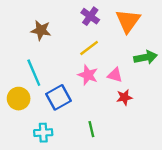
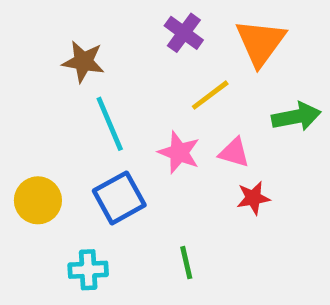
yellow line: (89, 48) -> (210, 95), moved
cyan line: (34, 73) -> (110, 124), moved

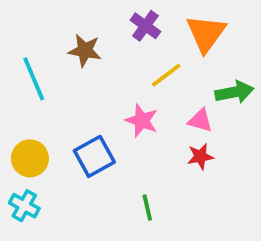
brown star: (83, 62) -> (85, 50), moved
cyan line: (110, 124) -> (34, 79), moved
pink triangle: (234, 152) -> (200, 120), moved
cyan cross: (88, 270) -> (24, 206), moved, turned 32

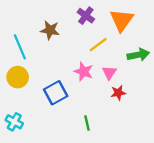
pink triangle: (200, 120) -> (109, 73), moved, turned 48
yellow circle: (30, 158) -> (18, 77), moved

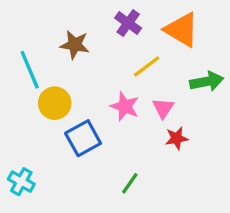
orange triangle: (122, 20) -> (182, 30), turned -35
yellow circle: (18, 77) -> (55, 103), moved
green line: (87, 123) -> (130, 183), turned 48

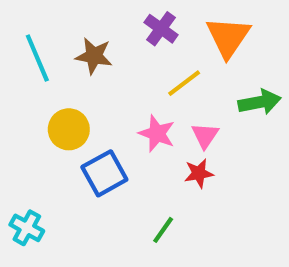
orange triangle: (182, 30) -> (228, 37), turned 33
cyan line: (30, 70) -> (37, 58), moved
red star: (177, 138) -> (199, 173), moved

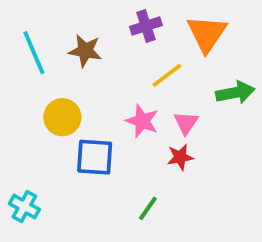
purple cross: (161, 29) -> (146, 26), turned 36
blue square: (104, 173) -> (95, 157), turned 33

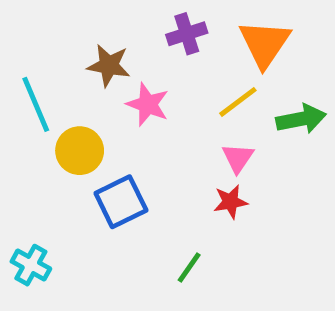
cyan line: (34, 53) -> (36, 104), moved
yellow line: (167, 75) -> (238, 102), moved
pink star: (142, 121) -> (148, 104), moved
blue square: (95, 157) -> (121, 202), turned -30

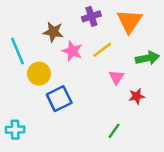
yellow line: (238, 102) -> (102, 50), moved
red star: (230, 202) -> (137, 96), moved
cyan cross: (31, 265) -> (15, 130), turned -30
green line: (189, 267) -> (114, 131), moved

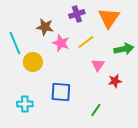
blue square: (59, 99) -> (61, 92), moved, turned 30
cyan cross: (15, 130) -> (25, 104), moved

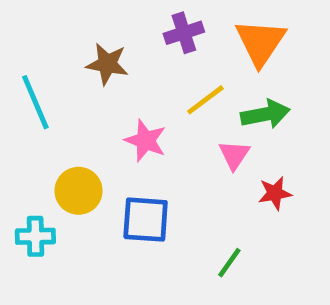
pink star: (61, 43) -> (146, 141), moved
green arrow: (124, 49) -> (265, 114), moved
yellow circle: (33, 62) -> (79, 191), moved
cyan cross: (25, 104) -> (35, 236), moved

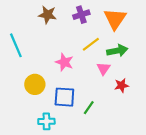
brown star: (107, 64) -> (48, 15), moved
cyan cross: (35, 236) -> (46, 121), moved
green line: (229, 263) -> (89, 108), moved

